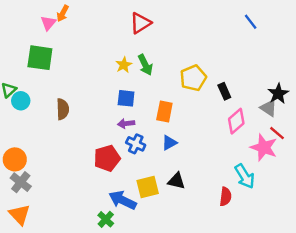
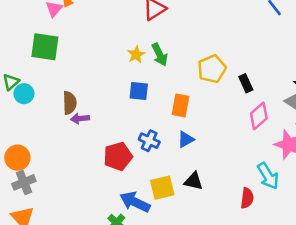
purple arrow: (126, 124) -> (80, 118), moved
gray cross: (21, 182) -> (24, 182), turned 30

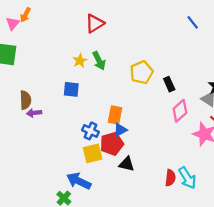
blue square: (139, 91) -> (71, 89), moved
orange rectangle: (181, 105) -> (115, 115), moved
red pentagon: (118, 156) -> (112, 144), moved
cyan arrow: (268, 176) -> (187, 178), moved
yellow square: (162, 188) -> (93, 153), moved

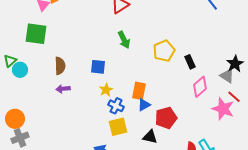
yellow star: (80, 61) -> (106, 90), moved
brown semicircle: (25, 100) -> (60, 66), moved
red pentagon: (112, 144) -> (166, 118), moved

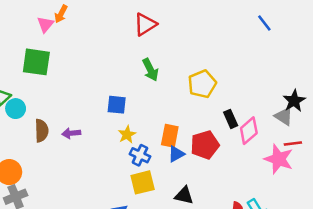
black rectangle: (190, 62) -> (231, 119), moved
brown semicircle: (60, 66) -> (41, 131), moved
red line: (234, 97) -> (293, 144), turned -48
red pentagon: (166, 118) -> (205, 145), moved

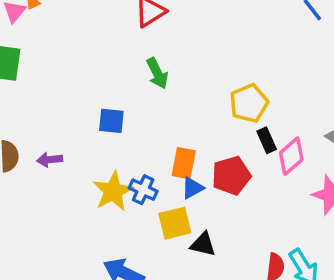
yellow pentagon: (202, 84) -> (249, 103), moved
yellow star: (127, 134) -> (113, 191), moved, size x1.6
yellow square: (143, 182) -> (175, 223), moved

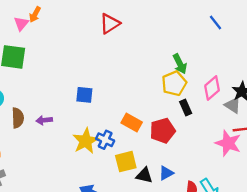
green arrow: (157, 73) -> (180, 64), moved
pink diamond: (291, 156) -> (212, 88), moved
orange rectangle: (184, 163) -> (132, 122), turned -72
blue triangle: (192, 188) -> (166, 173), moved

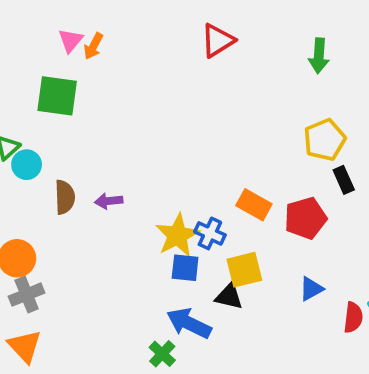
orange arrow: (35, 14) -> (93, 46), moved
green arrow: (180, 64) -> (319, 56), moved, turned 30
blue square: (84, 95) -> (185, 268), moved
black triangle: (144, 175) -> (229, 296), moved

